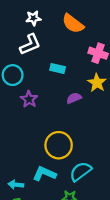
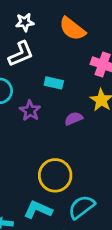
purple star: (29, 99) -> (30, 111), moved

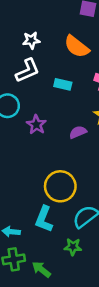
cyan rectangle: (54, 83) -> (63, 84), moved
cyan L-shape: (38, 210) -> (44, 219), turned -92

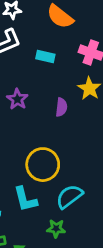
purple semicircle: (78, 132) -> (61, 107), turned 120
cyan L-shape: (44, 219) -> (25, 199), turned -36

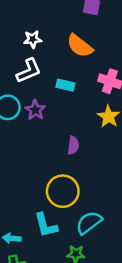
purple star: (17, 99) -> (35, 110), moved
purple semicircle: (61, 107) -> (73, 145), moved

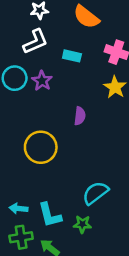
yellow circle: (63, 191) -> (41, 147), moved
cyan L-shape: (46, 225) -> (50, 215), moved

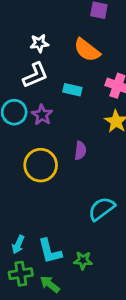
yellow circle: (41, 147) -> (41, 165), moved
cyan semicircle: (95, 193) -> (102, 209), moved
cyan arrow: (19, 209) -> (18, 245), turned -72

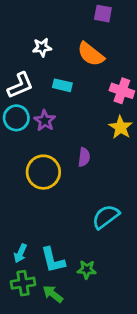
white L-shape: (35, 75) -> (20, 85), moved
cyan rectangle: (72, 90) -> (62, 85), moved

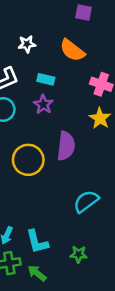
purple star: (45, 121) -> (43, 104), moved
purple semicircle: (84, 157) -> (66, 146), size x1.6
green star: (87, 270) -> (79, 254), moved

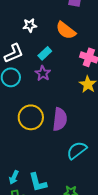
cyan rectangle: (46, 79) -> (45, 53), turned -56
purple semicircle: (66, 146) -> (60, 119), moved

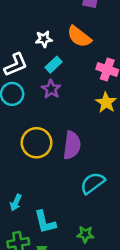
white star: (30, 25) -> (44, 39), moved
cyan arrow: (14, 177) -> (16, 203), moved

